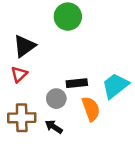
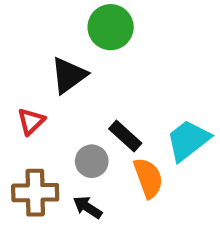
black triangle: (24, 46) -> (69, 75), moved
black rectangle: (77, 83) -> (125, 136), turned 48

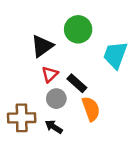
green circle: (111, 27) -> (78, 29), moved
red triangle: (31, 121) -> (50, 74), moved
cyan trapezoid: (188, 140) -> (115, 55), moved, turned -32

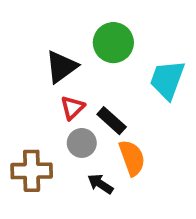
black arrow: (54, 127) -> (100, 184), moved

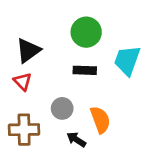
black triangle: (61, 67) -> (28, 51), moved
red triangle: (72, 108) -> (23, 82), moved, turned -30
black rectangle: (112, 121) -> (85, 70), moved, turned -40

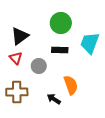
gray circle: (62, 108) -> (39, 66), moved

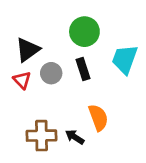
black rectangle: (60, 50) -> (83, 69), turned 70
gray circle: (39, 66) -> (51, 73), moved
brown cross: (17, 92) -> (41, 136), moved

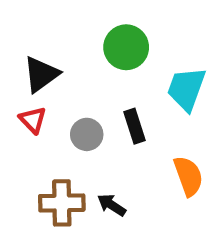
black rectangle: (83, 69) -> (134, 126), moved
gray circle: (51, 73) -> (87, 134), moved
orange semicircle: (98, 118) -> (188, 176), moved

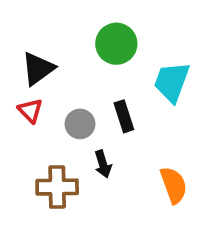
orange semicircle: (188, 176) -> (174, 185), moved
black arrow: (112, 205) -> (103, 164), moved, turned -140

